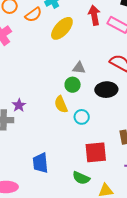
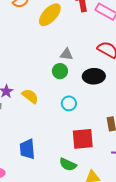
yellow semicircle: (61, 104) -> (30, 96), moved, turned 150

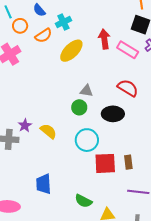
cyan circle: (69, 103) -> (87, 140), size x1.5
red square: (83, 139) -> (105, 163), moved

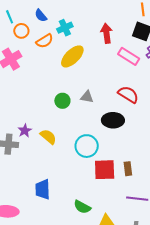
red arrow: (104, 39) -> (106, 33), moved
green circle: (79, 107) -> (62, 101), moved

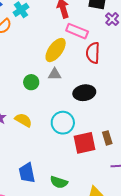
yellow ellipse: (72, 56) -> (56, 50), moved
pink rectangle: (129, 56) -> (77, 31), moved
red semicircle: (128, 94) -> (93, 53), moved, turned -110
green semicircle: (82, 207) -> (59, 182), moved

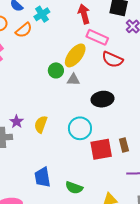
red semicircle: (93, 53) -> (112, 60), turned -70
green circle: (31, 82) -> (56, 70), moved
yellow semicircle: (23, 120) -> (41, 124), turned -102

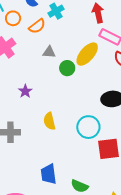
gray triangle: (73, 80) -> (49, 52), moved
purple star: (17, 122) -> (25, 91), moved
yellow semicircle: (41, 124) -> (49, 121), turned -36

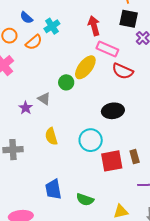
gray triangle: (49, 52) -> (44, 99), moved, turned 32

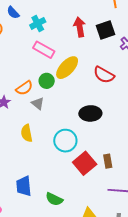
black square: (129, 19) -> (105, 30), moved, turned -36
orange semicircle: (34, 42) -> (24, 88), moved
pink rectangle: (107, 49) -> (44, 50), moved
gray triangle: (44, 99) -> (38, 104), moved
red square: (112, 161) -> (85, 163), turned -35

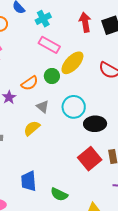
gray triangle: (38, 104) -> (43, 107), moved
black ellipse: (90, 113) -> (95, 124), moved
yellow semicircle: (27, 133) -> (32, 128), turned 60
cyan circle: (65, 141) -> (74, 107), moved

